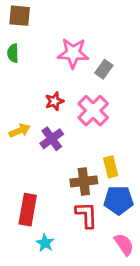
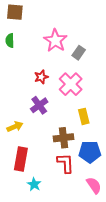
pink star: (73, 53) -> (55, 41), turned 30
yellow arrow: (20, 131) -> (15, 127), moved
yellow rectangle: (111, 167) -> (84, 116), moved

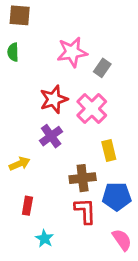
pink star: (55, 41) -> (72, 52), turned 30
red star: (41, 77) -> (54, 99), size x1.5
red rectangle: (21, 159) -> (27, 206), size x0.6

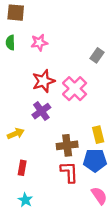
pink star: (72, 52) -> (39, 43), moved, size x0.7
gray rectangle: (102, 68) -> (97, 55), moved
yellow rectangle: (109, 151) -> (98, 135), moved
cyan star: (45, 238) -> (25, 200), moved

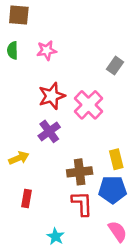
cyan star: (25, 200) -> (56, 236), moved

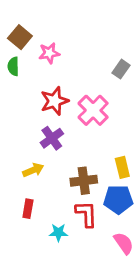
brown square: (19, 15) -> (20, 37), moved, turned 35
green semicircle: (13, 50) -> (13, 66), moved
yellow arrow: (19, 158) -> (33, 170), moved
cyan star: (56, 236) -> (58, 233), moved, turned -30

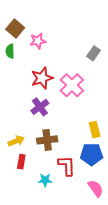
yellow arrow: (33, 170) -> (16, 141), moved
brown cross: (84, 181) -> (47, 140), moved

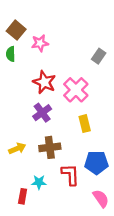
red star: (42, 78) -> (44, 82), turned -30
yellow rectangle: (95, 130) -> (85, 124), moved
red rectangle: (21, 162) -> (23, 196), moved
cyan star: (45, 180) -> (39, 182), moved

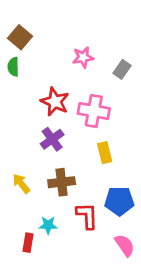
pink star: (40, 43) -> (83, 57), moved
pink cross: (76, 90) -> (94, 111), turned -35
yellow arrow: (17, 148) -> (21, 184), turned -105

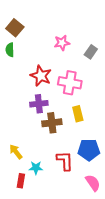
purple cross: (52, 139) -> (39, 104), turned 30
brown cross: (62, 182) -> (52, 123), moved
yellow arrow: (21, 184) -> (16, 152), moved

